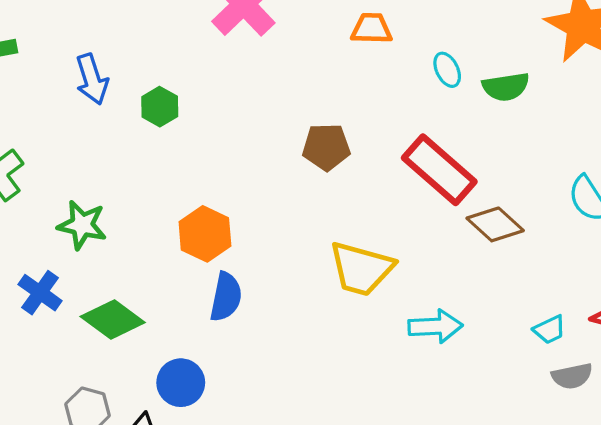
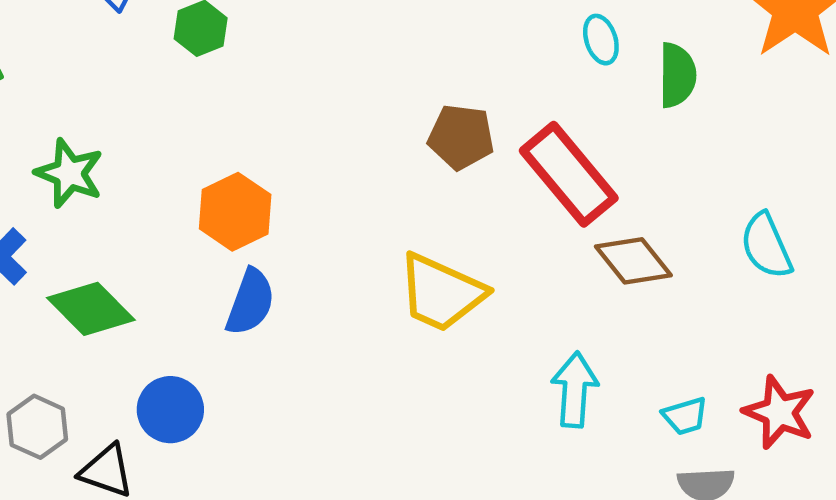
green semicircle: (506, 87) -> (677, 75), turned -90
brown pentagon: (326, 147) -> (461, 137), moved
cyan arrow: (435, 326) -> (575, 390), moved, turned -92

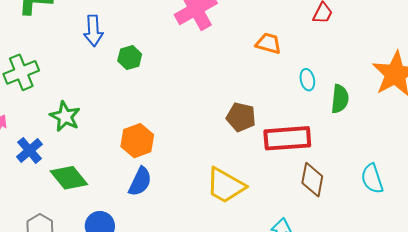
red rectangle: (569, 174) -> (287, 138), turned -60
brown diamond: (633, 261) -> (312, 180), turned 44

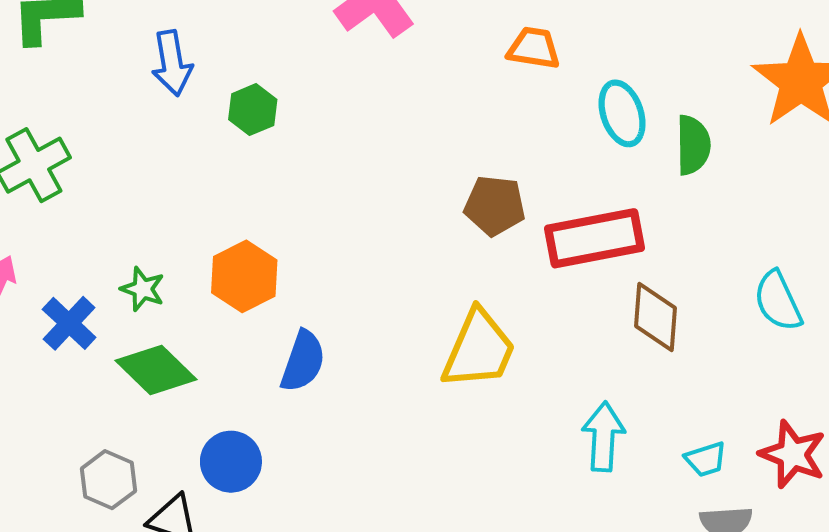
cyan ellipse: (307, 80) -> (622, 113), size x1.4
green star: (65, 116) -> (143, 289), moved, size x0.7
orange hexagon: (137, 141) -> (244, 276), moved
yellow trapezoid: (225, 186) -> (479, 349), turned -90

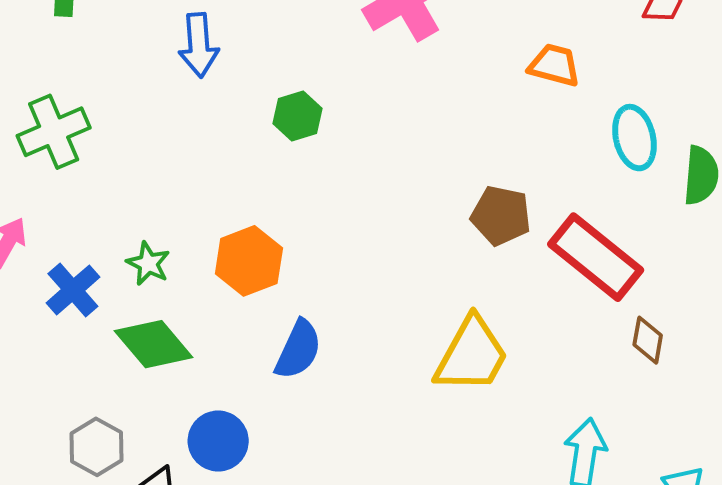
green hexagon: (253, 110) -> (297, 116), moved
red rectangle: (595, 238) -> (596, 257), turned 44
brown diamond: (655, 317) -> (648, 340), size x0.7

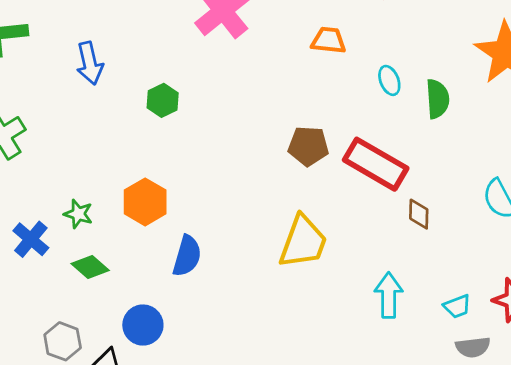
cyan ellipse: (634, 138) -> (389, 80), size x0.7
green diamond: (154, 344) -> (90, 267), size x0.7

